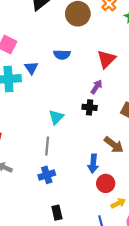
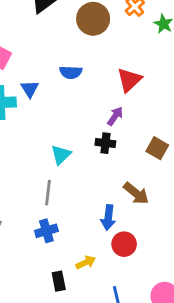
yellow arrow: (118, 203) -> (86, 262), moved

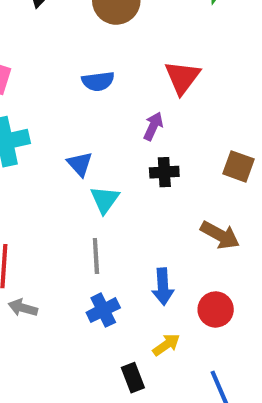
blue triangle: (30, 89) -> (80, 164), moved
purple arrow: (115, 116) -> (153, 126), moved
blue arrow: (108, 218) -> (163, 287), moved

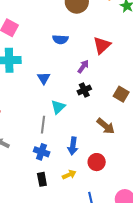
black cross: (164, 172) -> (84, 90), turned -32
cyan triangle: (105, 200) -> (58, 107), moved
blue cross: (103, 310) -> (42, 152), turned 35
black rectangle: (133, 378) -> (42, 179), moved

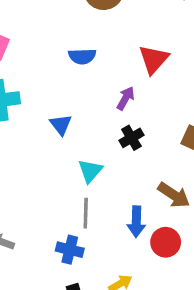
gray line: (43, 125) -> (86, 213), moved
blue arrow: (73, 146) -> (136, 222), moved
red circle: (97, 162) -> (166, 242), moved

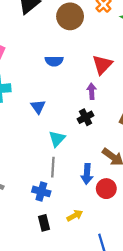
purple arrow: (126, 98) -> (92, 91), moved, turned -35

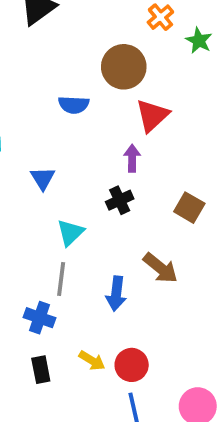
brown circle: (70, 16) -> (124, 67), moved
red circle: (106, 189) -> (132, 365), moved
yellow arrow: (75, 216) -> (92, 361), turned 56

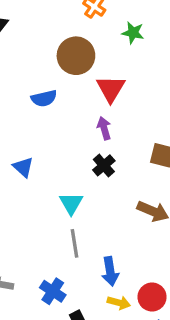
green star: (199, 41) -> (133, 33), moved
blue triangle: (43, 178) -> (23, 167), moved
blue arrow: (116, 294) -> (110, 271), moved
blue cross: (40, 318) -> (53, 291), moved, turned 30

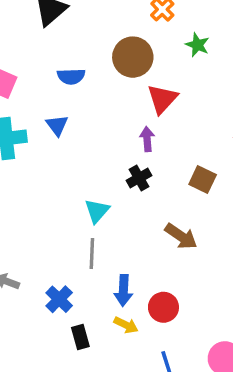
blue semicircle: (44, 98) -> (71, 76), moved
blue triangle: (23, 167) -> (57, 125), moved
red circle: (152, 297) -> (163, 307), moved

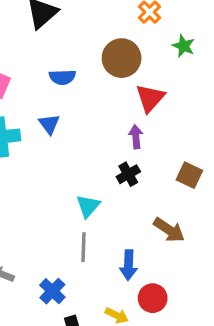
blue arrow: (123, 290) -> (129, 265), moved

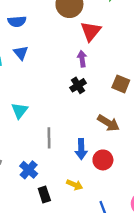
blue semicircle: (62, 77) -> (17, 21), moved
cyan triangle: (88, 206) -> (20, 111), moved
red circle: (153, 298) -> (103, 160), moved

